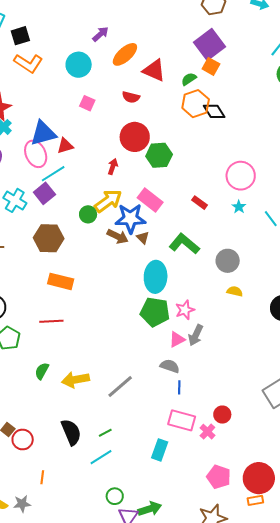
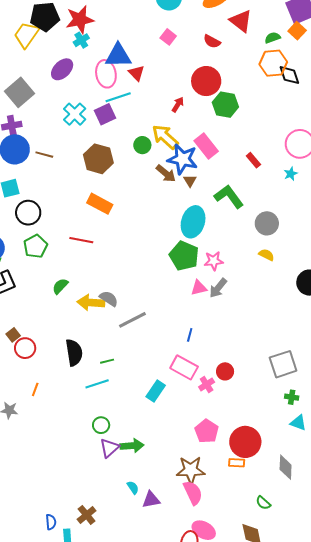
red triangle: (65, 146) -> (137, 73), turned 48
yellow arrow: (108, 201) -> (165, 137), turned -116
gray semicircle: (170, 366) -> (109, 299), moved

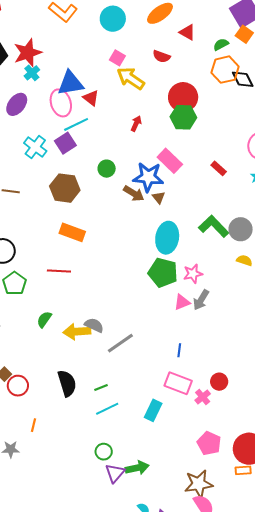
red triangle: (241, 21) -> (187, 32), size x0.7
red circle: (206, 81) -> (183, 97), moved
yellow arrow: (165, 137) -> (131, 78), moved
green L-shape: (229, 197) -> (214, 226), moved
cyan line: (97, 384) -> (107, 409), moved

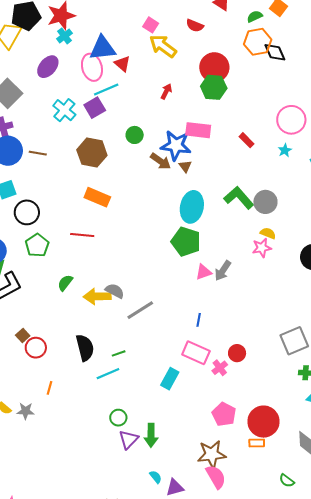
pink rectangle: (170, 161) -> (198, 130), turned -40
pink star: (193, 274) -> (262, 248), moved
cyan line: (107, 409) -> (108, 374), moved
green arrow: (137, 468) -> (151, 435), turned 100

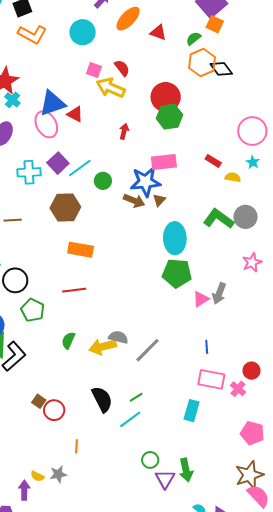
red semicircle: (195, 26) -> (122, 68), moved, turned -138
cyan line: (106, 90) -> (80, 168), moved
cyan cross: (64, 110) -> (29, 172), turned -30
brown triangle: (185, 166) -> (159, 200), turned 32
yellow semicircle: (268, 233) -> (233, 177), moved

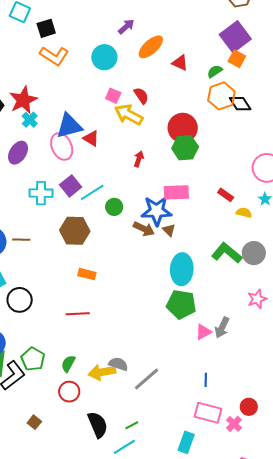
brown triangle: (159, 200) -> (169, 230), turned -32
orange rectangle: (81, 250) -> (87, 274), size x0.7
green pentagon: (33, 310) -> (33, 359), moved
red circle: (54, 410) -> (69, 392), moved

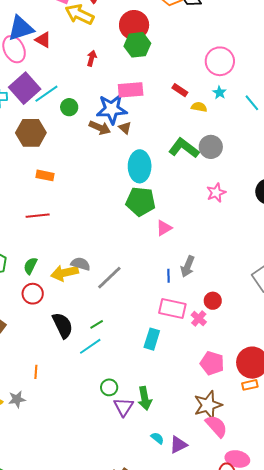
purple square: (71, 186) -> (25, 88), size x1.4
gray arrow: (222, 327) -> (188, 266), moved

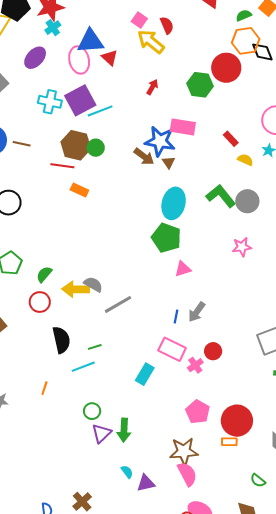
red circle: (134, 25) -> (226, 68), moved
green circle: (69, 107) -> (96, 148), moved
red line: (38, 216) -> (62, 166), moved
orange line: (36, 372) -> (44, 388), moved

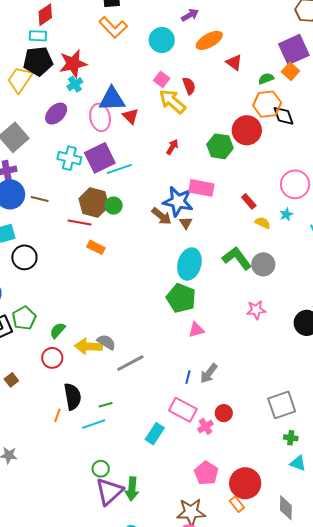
orange line: (44, 388) -> (57, 415), moved
purple triangle: (101, 433) -> (109, 491), size x1.4
orange rectangle: (229, 442) -> (237, 504), turned 49

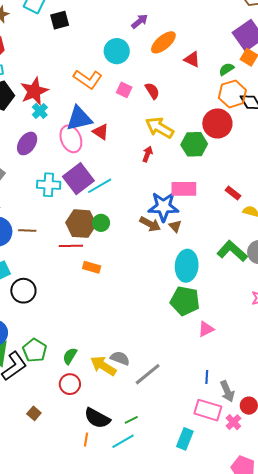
orange L-shape: (113, 27) -> (88, 79), moved
yellow arrow: (172, 101) -> (160, 128), moved
yellow arrow: (88, 346) -> (103, 366), turned 40
gray arrow: (209, 373) -> (227, 391), moved, turned -50
black semicircle: (73, 397) -> (97, 418), turned 140

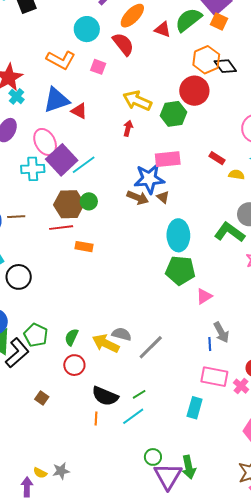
green semicircle: (226, 69) -> (188, 20), moved, size x1.8
red semicircle: (152, 91) -> (123, 44), moved, size x1.4
pink ellipse: (71, 139) -> (45, 142), moved
green L-shape: (232, 251) -> (229, 232), moved
gray arrow: (227, 391) -> (221, 332), moved

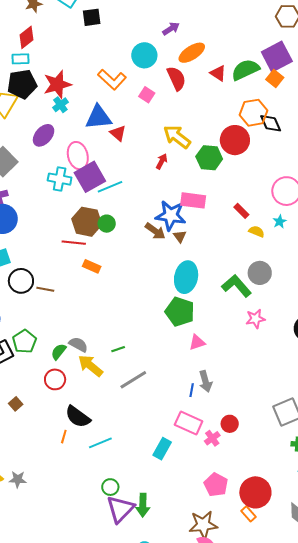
brown line: (16, 217) -> (45, 289), moved
gray semicircle: (122, 334) -> (78, 344), moved
green line: (139, 394) -> (118, 349), moved

